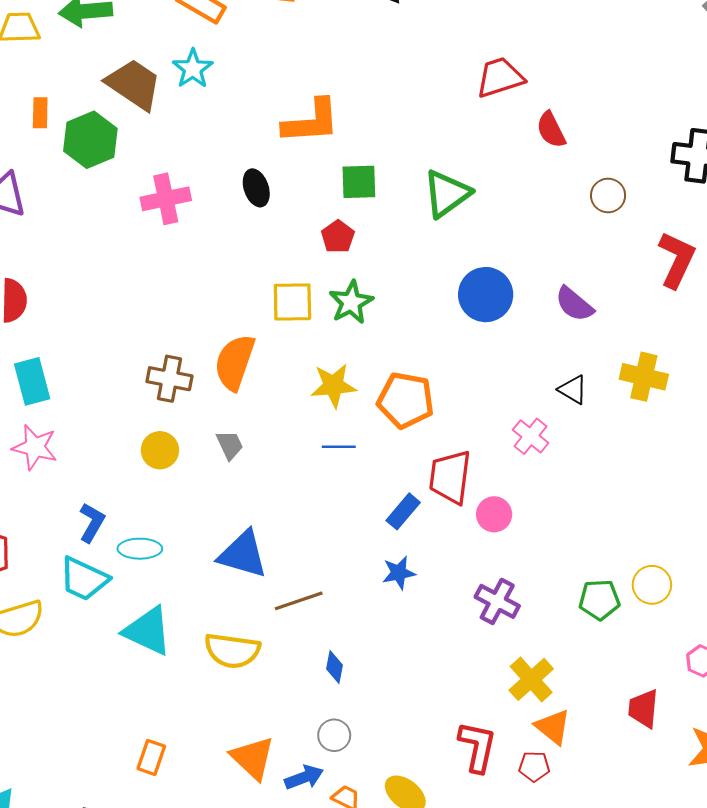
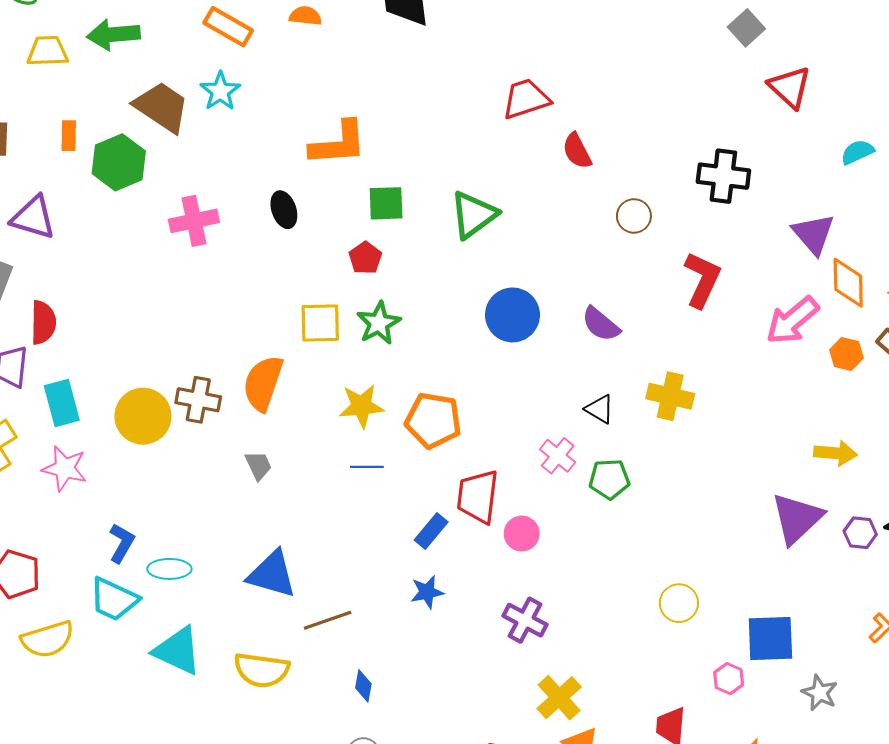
yellow circle: (160, 450) -> (143, 416), moved, size x1.5
green pentagon: (599, 600) -> (609, 479), moved

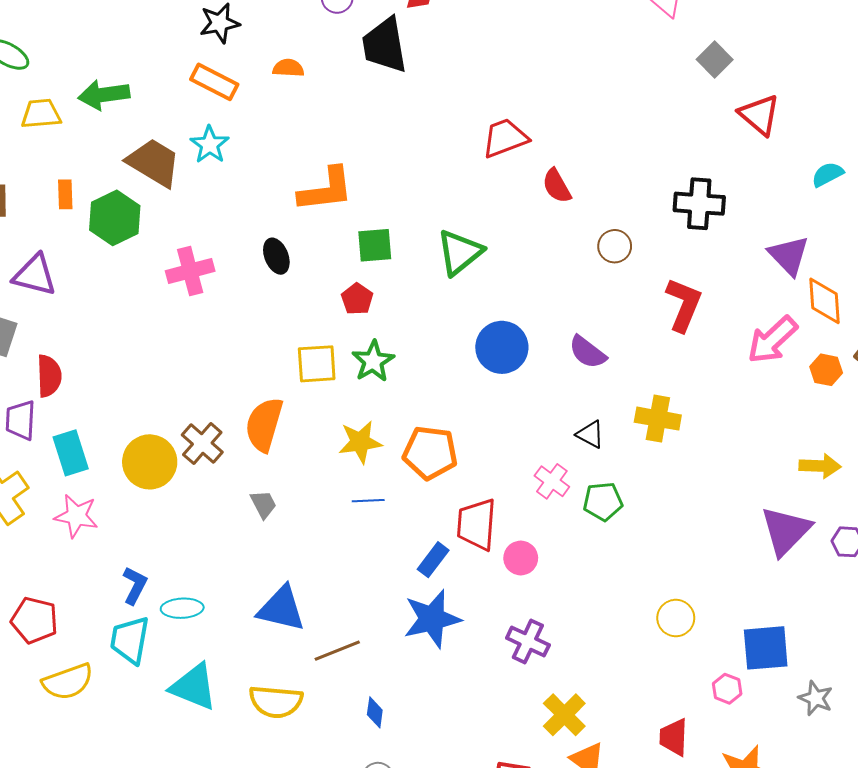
brown cross: (198, 400) -> (202, 444), turned 33
blue star: (427, 592) -> (432, 619), size x1.8
cyan trapezoid: (114, 599) -> (130, 640), turned 78

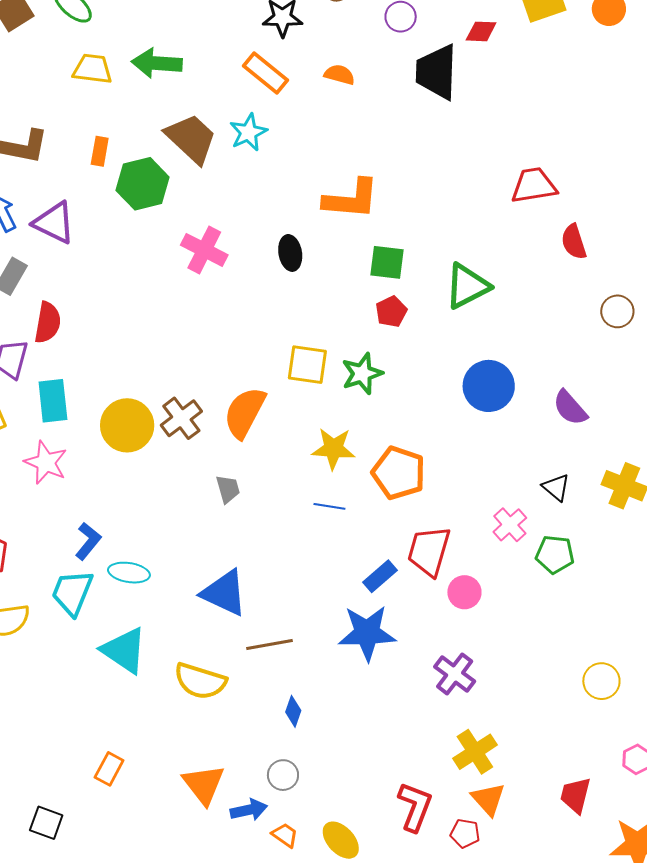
pink cross: (190, 271) -> (204, 250), turned 30
red pentagon: (357, 299) -> (391, 312), moved

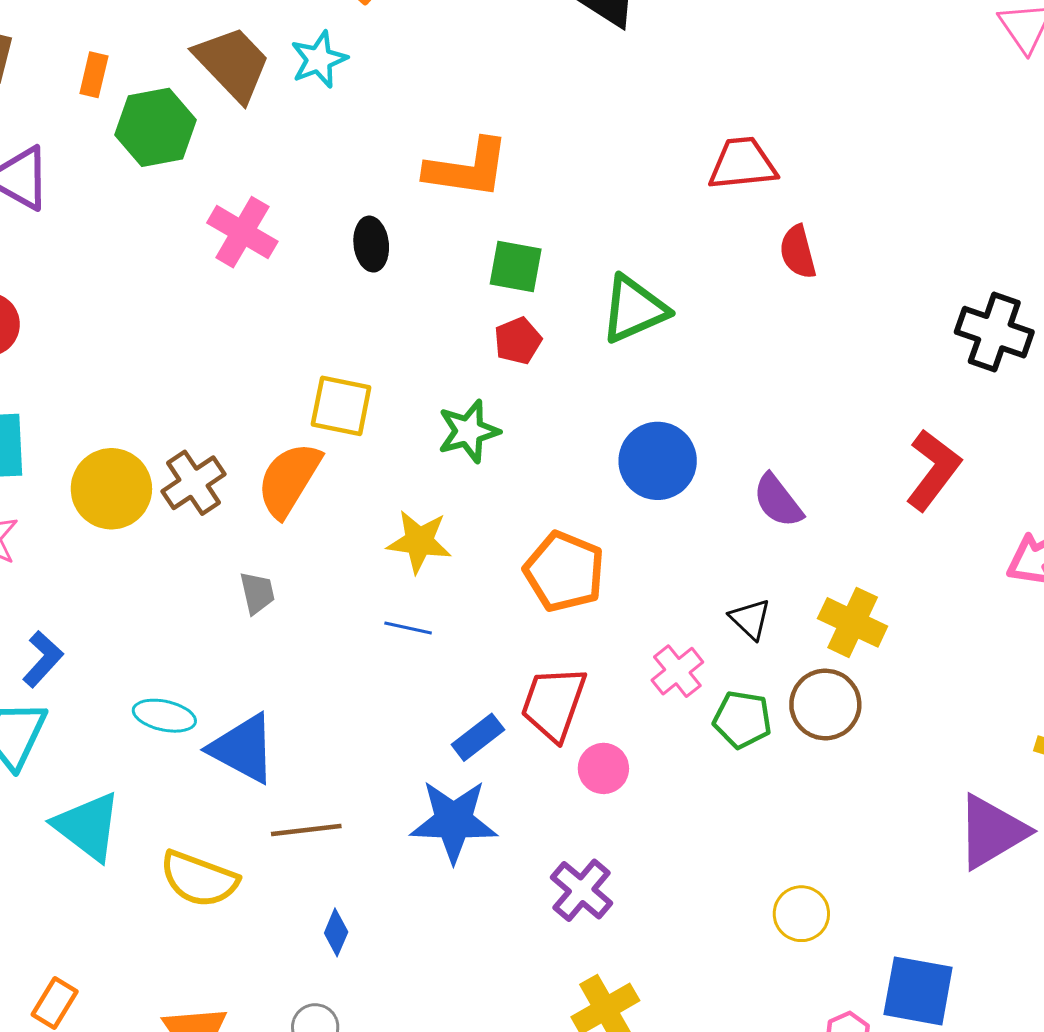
brown circle: (617, 311) -> (825, 704), moved, size x1.4
yellow square: (307, 365) -> (341, 406), moved
orange pentagon: (399, 473) -> (564, 572), moved
cyan ellipse: (129, 573) -> (164, 716), moved

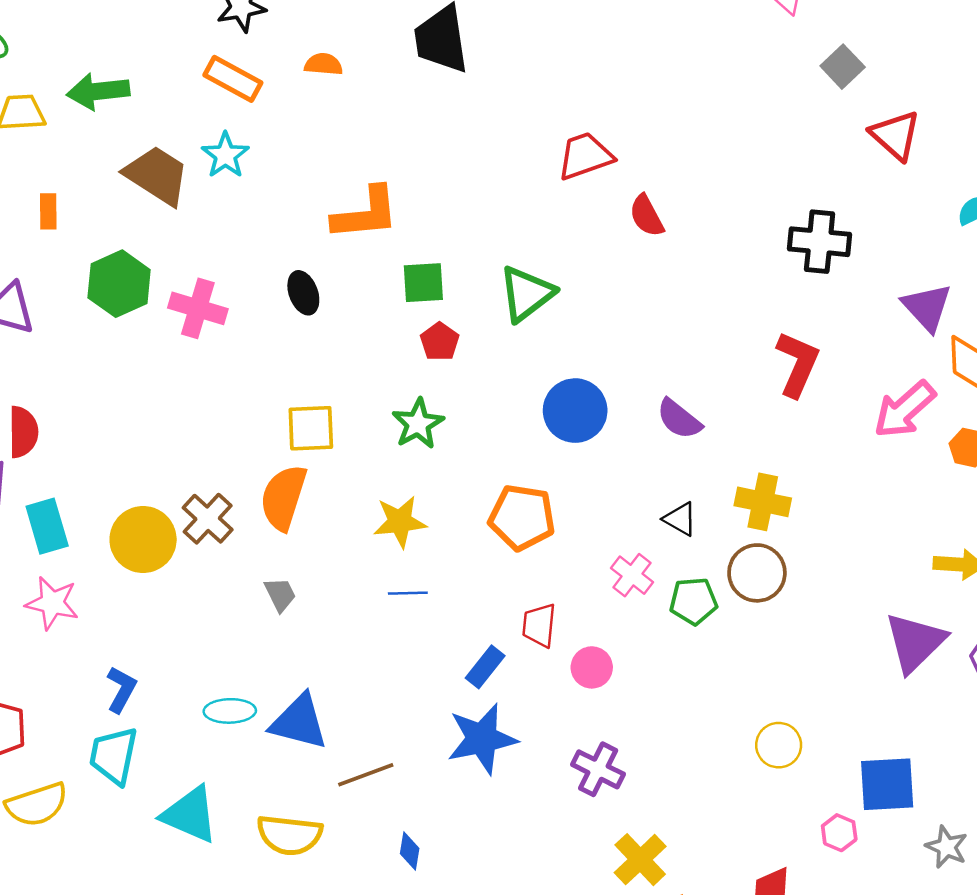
green hexagon: (156, 127) -> (119, 284), moved
red trapezoid: (554, 703) -> (539, 625), size x0.7

